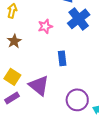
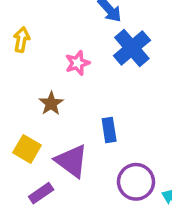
brown star: (14, 41) -> (51, 103), moved
blue rectangle: (62, 58) -> (109, 130), moved
purple rectangle: (12, 98) -> (41, 193), moved

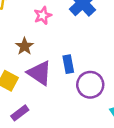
purple triangle: (72, 161) -> (40, 73), moved
purple circle: (136, 182) -> (90, 85), moved

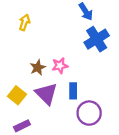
pink star: (43, 15) -> (60, 66), moved

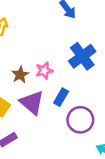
blue cross: (97, 39) -> (82, 56), moved
blue rectangle: (73, 91) -> (61, 97), turned 35

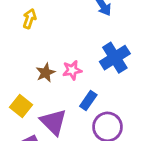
purple triangle: (32, 103) -> (53, 122), moved

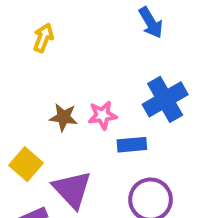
brown star: (46, 73) -> (64, 117), turned 30
blue rectangle: (88, 101) -> (132, 145), moved, turned 48

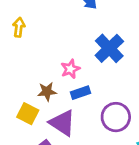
brown star: (64, 117) -> (47, 92), moved
blue rectangle: (132, 145) -> (81, 93), moved

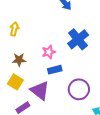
yellow arrow: (19, 27) -> (14, 29), moved
brown star: (47, 92) -> (19, 60), moved

